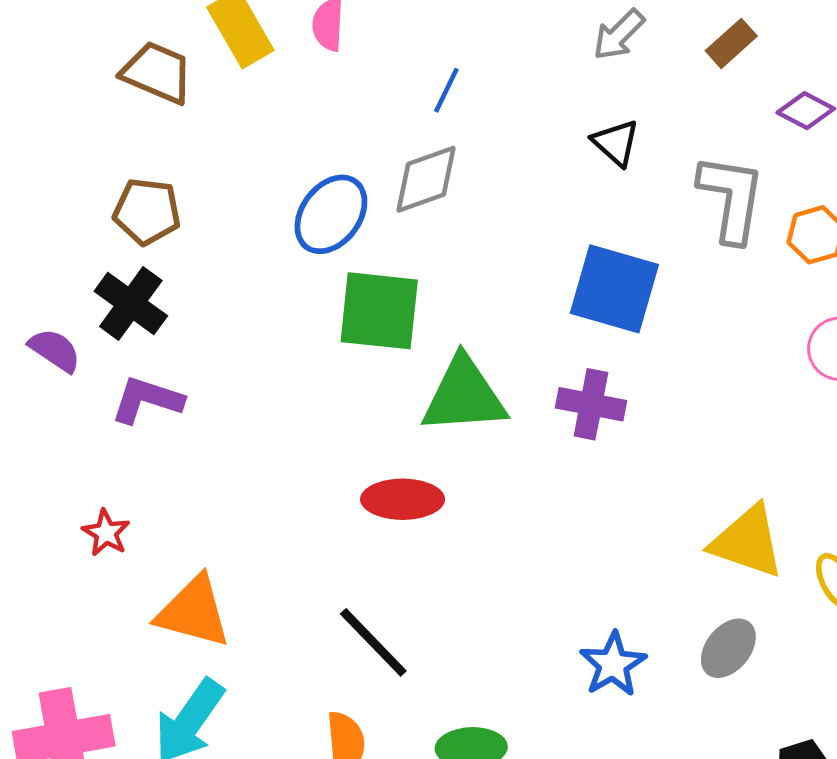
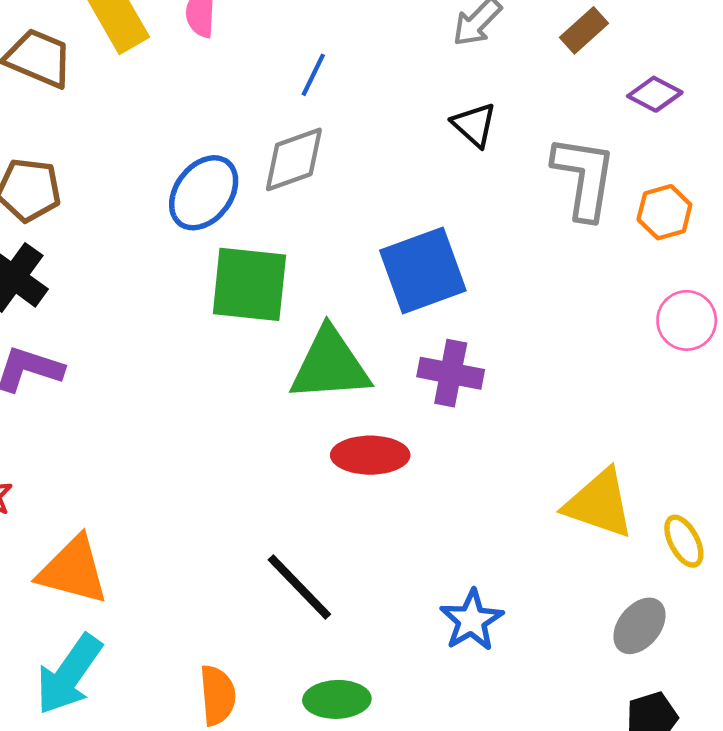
blue square: (614, 289) -> (423, 270), moved, turned -36
red ellipse: (403, 499) -> (370, 455), moved
black line: (373, 642) -> (299, 587), moved
gray ellipse: (728, 648) -> (639, 626), moved

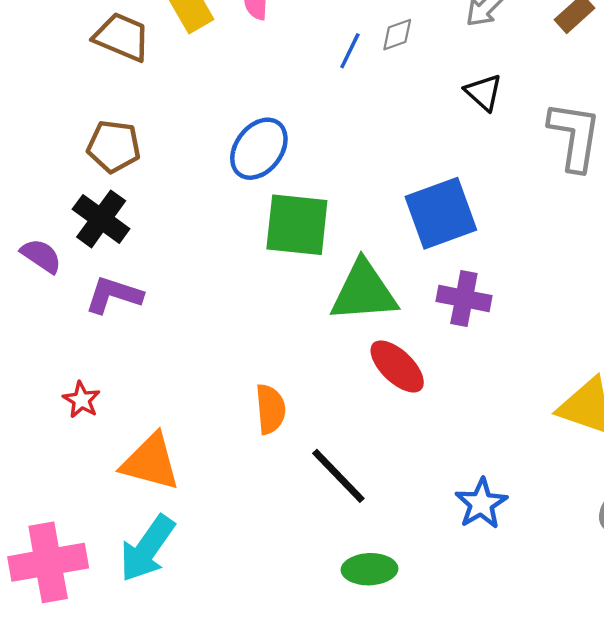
gray diamond: (294, 159) -> (397, 35), moved, size x0.6
red ellipse: (370, 455) -> (397, 366), turned 44
orange semicircle: (218, 695) -> (270, 409), moved

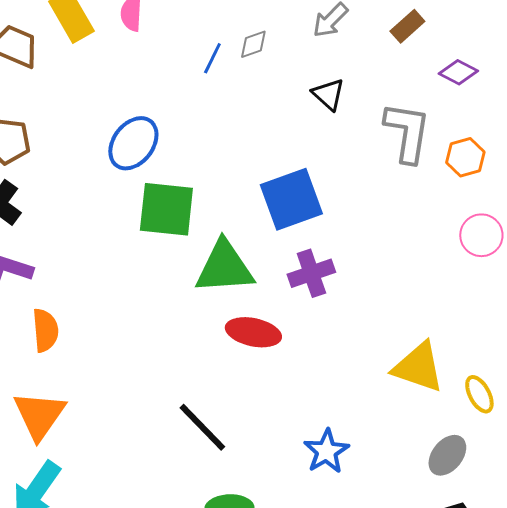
purple cross: (464, 298) -> (311, 273), turned -30
red ellipse: (397, 366) -> (253, 332), turned -32
orange semicircle: (270, 409) -> (45, 330), moved
orange triangle: (151, 462) -> (39, 415), turned 50

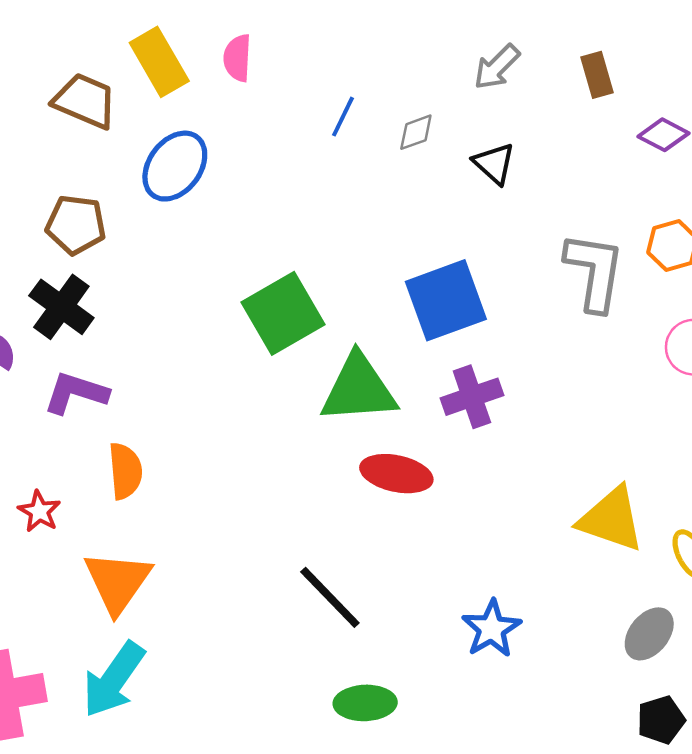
brown rectangle: (407, 26) -> (597, 75), turned -64
gray diamond: (253, 44) -> (416, 132), moved
gray L-shape: (407, 132) -> (594, 272), moved
blue ellipse: (133, 143) -> (175, 166), moved
green square: (166, 209) -> (283, 313), turned -36

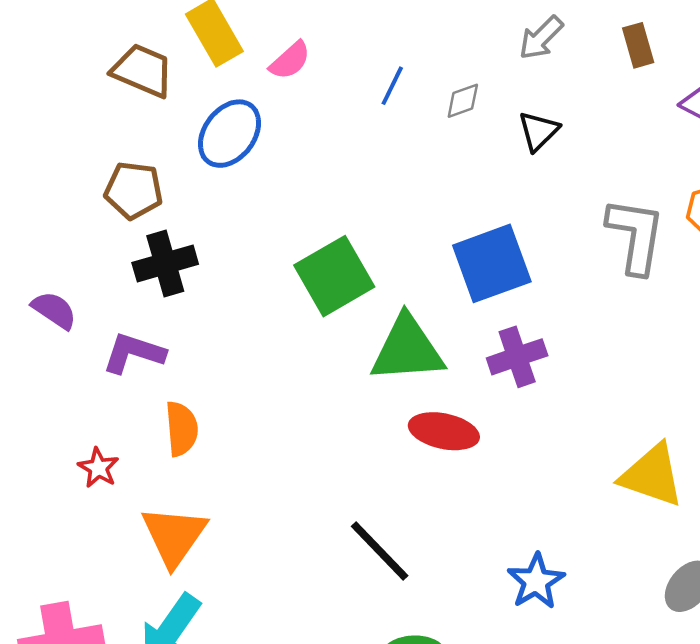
pink semicircle: (237, 58) -> (290, 60), moved, turned -135
black triangle: (494, 163) -> (538, 131), turned 33
black cross: (61, 307) -> (165, 263), moved, turned 38

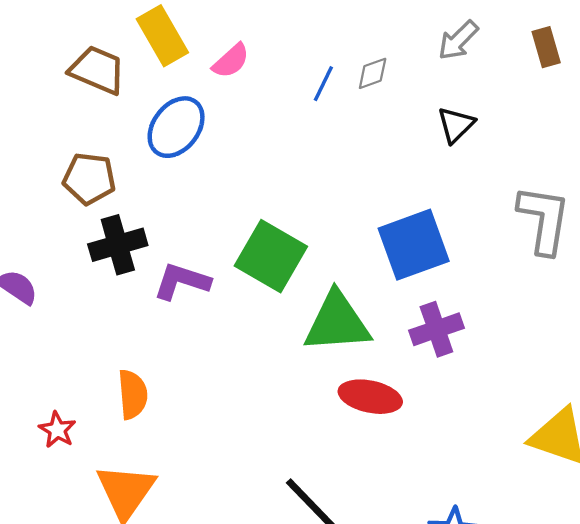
gray diamond: (463, 101) -> (373, 73), moved
green square: (334, 276) -> (271, 256), turned -30
purple L-shape: (134, 353) -> (182, 281), moved

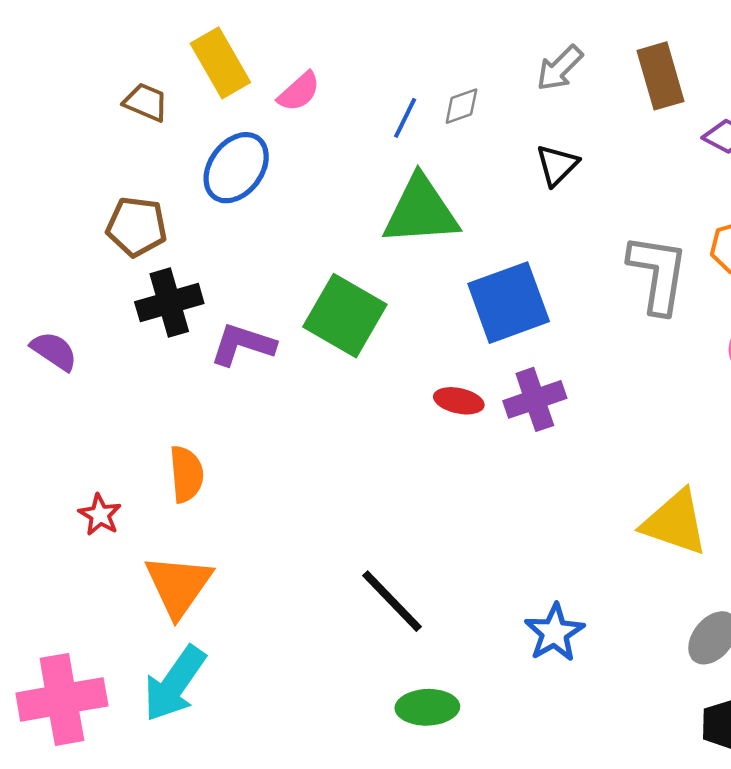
brown rectangle: (546, 47) -> (661, 76), size x1.4
brown trapezoid: (97, 70) -> (146, 102), size x0.7
green triangle: (337, 322) -> (421, 211), moved
red ellipse: (370, 397) -> (459, 401), moved, size x0.7

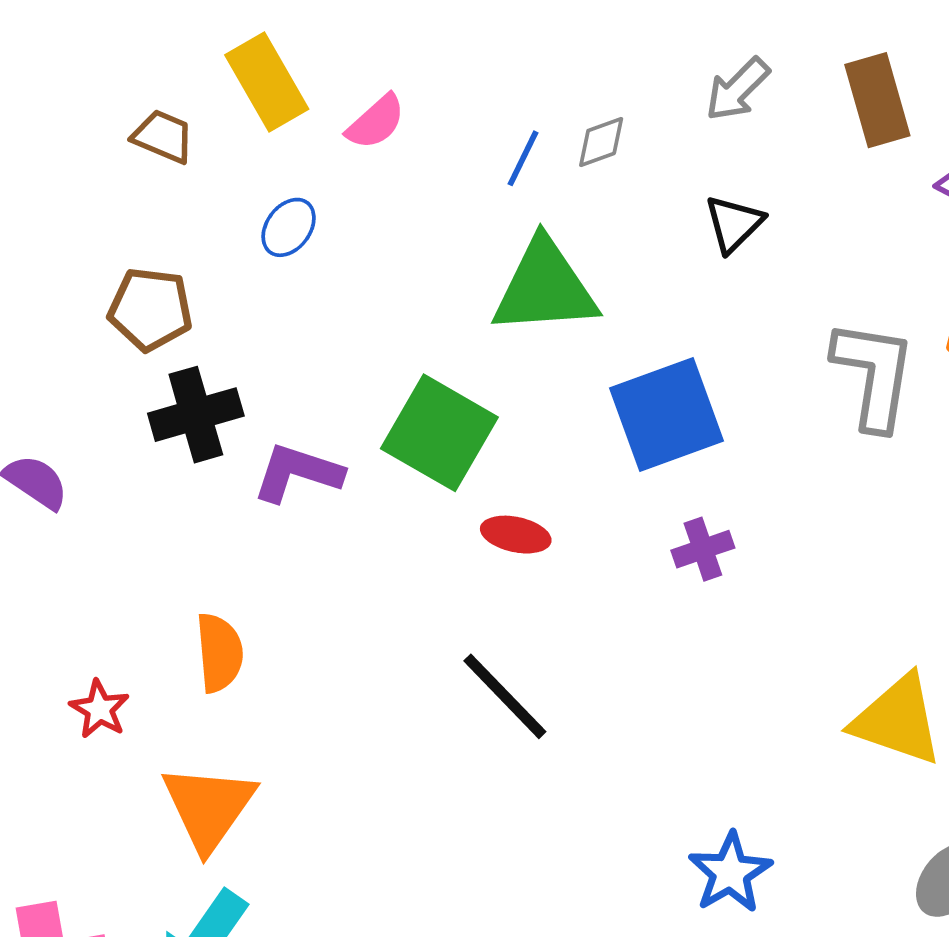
blue ellipse: (236, 168) -> (289, 227), size x0.6
purple cross: (535, 399) -> (703, 549), size x0.7
red ellipse: (459, 401) -> (516, 535), moved
black line: (392, 601) -> (505, 696), moved

